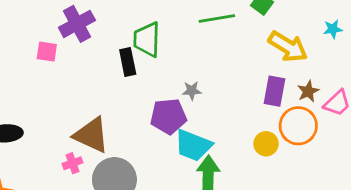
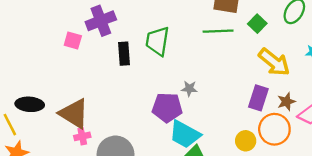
black rectangle: (128, 62) -> (124, 54), moved
brown triangle: (91, 135) -> (74, 114), moved

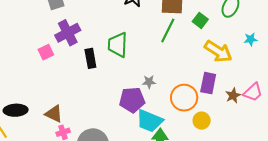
green line: (218, 31) -> (168, 30), turned -55
pink square: (73, 41) -> (46, 52), turned -35
brown star: (286, 102) -> (233, 96), moved
brown triangle: (74, 114) -> (54, 114), size x0.7
orange circle: (274, 129) -> (184, 98), moved

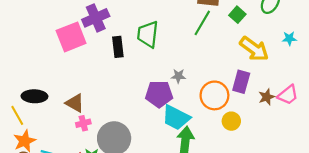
pink square: (46, 52) -> (71, 37), size x1.8

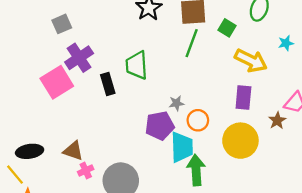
orange circle: (214, 95) -> (198, 120), moved, size x0.7
brown star: (267, 97) -> (277, 121), moved
cyan trapezoid: (176, 118) -> (182, 147), turned -108
yellow circle: (231, 121) -> (240, 141), size x1.8

